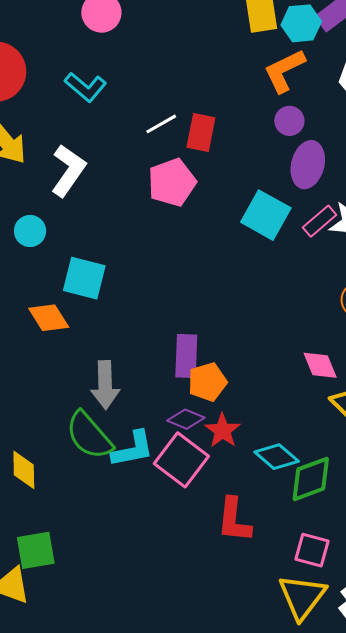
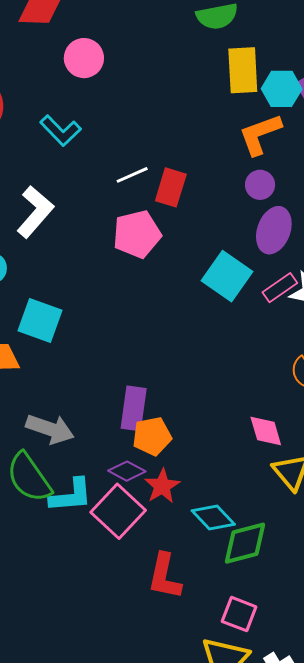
gray arrow: (105, 385) -> (50, 429), turned -75

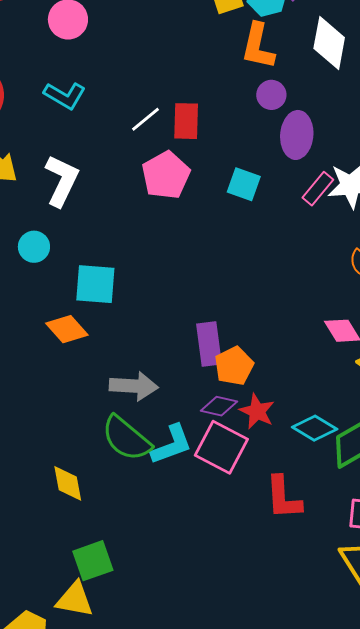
orange L-shape: (260, 134) -> (258, 46), turned -42
cyan square: (227, 276) -> (244, 184), moved, size x0.7

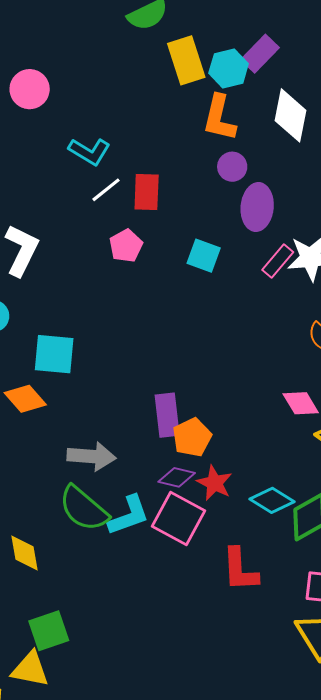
cyan L-shape: (65, 95) -> (89, 151), moved
pink pentagon: (166, 175) -> (126, 246), size x0.7

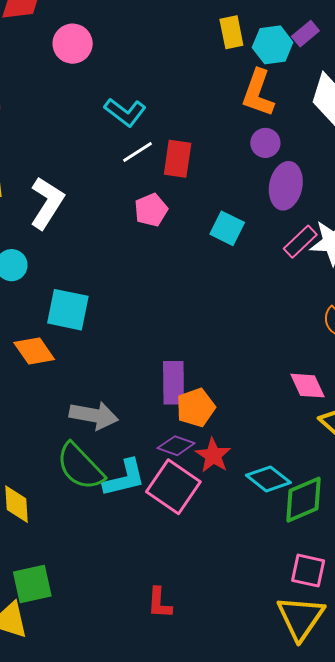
purple rectangle: (260, 54) -> (305, 34), size x0.7
yellow rectangle: (186, 60) -> (231, 32), size x0.7
red L-shape: (240, 570) -> (159, 603), moved, size x0.7

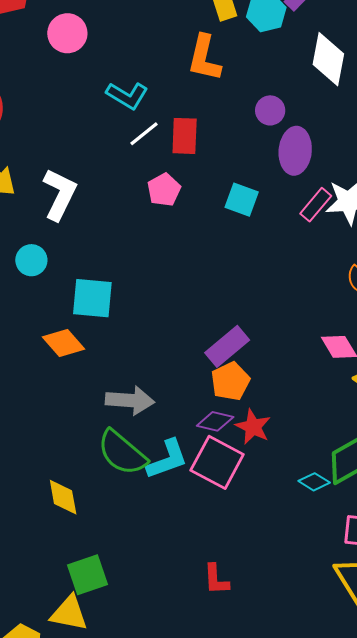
orange L-shape: (258, 93) -> (204, 58), moved
purple rectangle: (174, 383) -> (227, 346), moved, turned 57
cyan diamond: (268, 479) -> (314, 482), moved, size x0.7

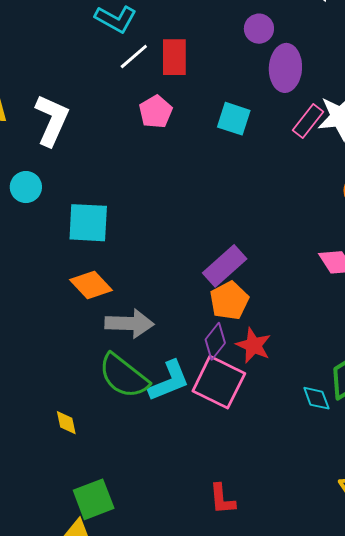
orange diamond: (64, 343) -> (91, 285), moved
purple diamond: (215, 421) -> (215, 341), turned -63
cyan diamond: (314, 482) -> (316, 398), turned 40
yellow diamond: (63, 497) -> (66, 423), size x0.7

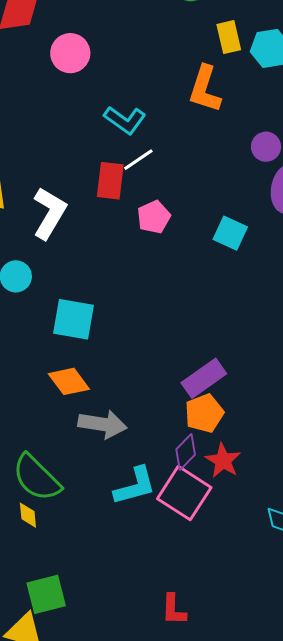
red rectangle: (174, 57) -> (110, 181), moved
green semicircle: (124, 376) -> (37, 478), moved

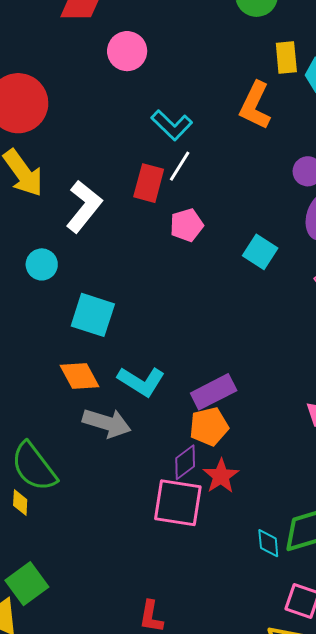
white line: (138, 160) -> (180, 166), turned -32
cyan L-shape: (135, 486) -> (141, 381), moved, turned 39
pink square: (184, 493) -> (178, 503), turned -32
green square: (46, 594) -> (27, 584), turned -30

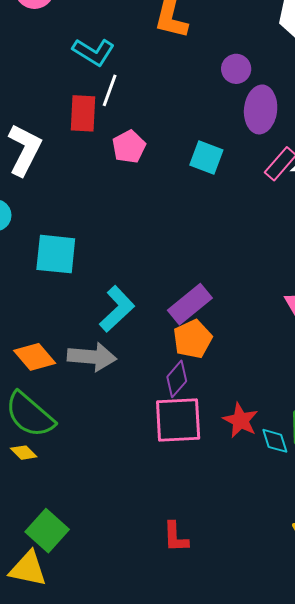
orange diamond: (79, 376) -> (35, 357), moved
cyan L-shape: (141, 381) -> (117, 309), turned -63
red star: (221, 476) -> (241, 420), moved
yellow diamond: (20, 503) -> (24, 453), turned -36

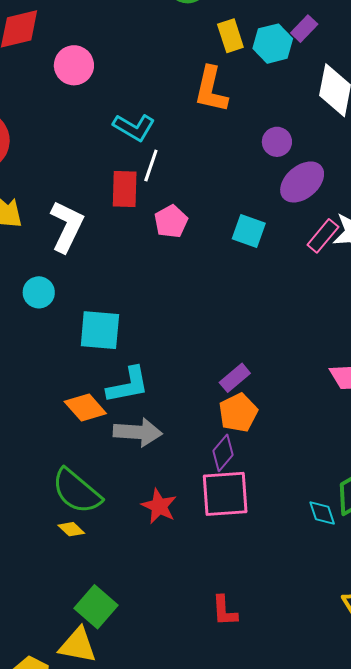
purple ellipse: (261, 109) -> (302, 182), turned 45
purple rectangle: (190, 304) -> (235, 378), size x0.7
cyan L-shape: (117, 309) -> (128, 385), moved, turned 33
orange diamond: (35, 357) -> (85, 408), moved
red star: (241, 420) -> (159, 506), moved

